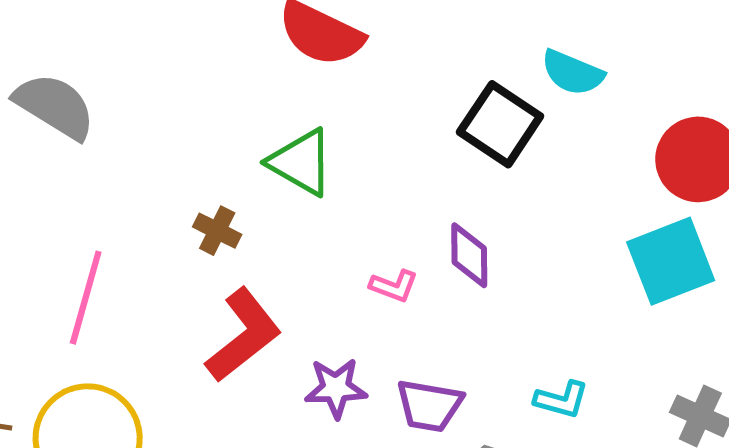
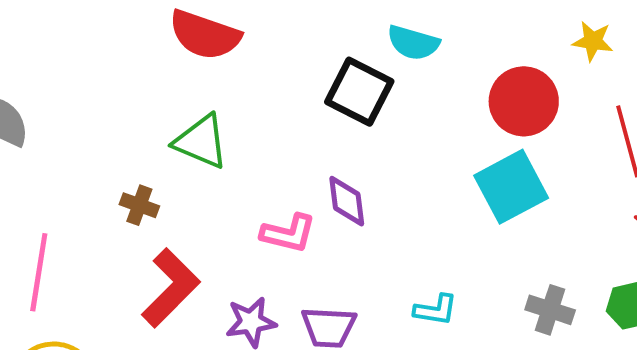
pink L-shape: (394, 286) -> (288, 233), size x1.4

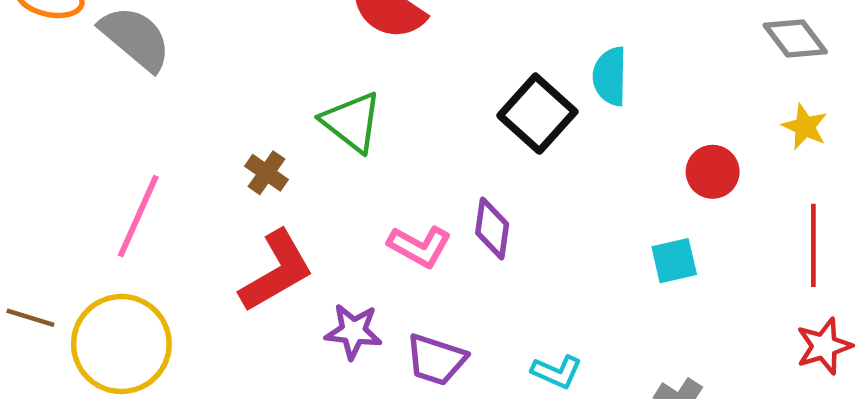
cyan semicircle: (413, 43) -> (610, 76), turned 60
red circle: (524, 101) -> (713, 172), size x0.7
cyan square: (511, 187) -> (674, 261), size x0.6

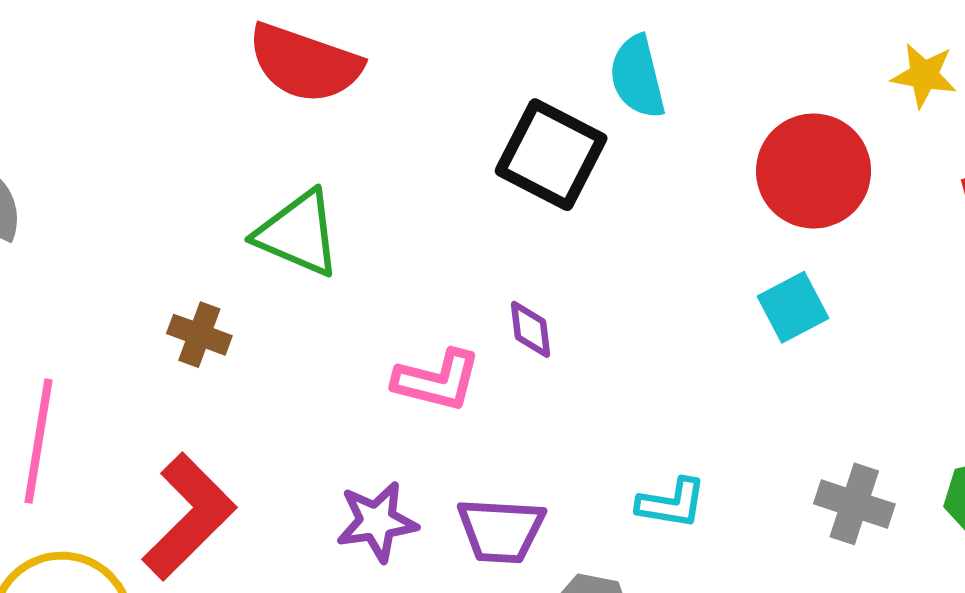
red circle: (713, 172) -> (814, 171), size x1.5
purple diamond: (492, 228) -> (530, 329), size x0.7
red L-shape: (276, 271) -> (189, 517), moved

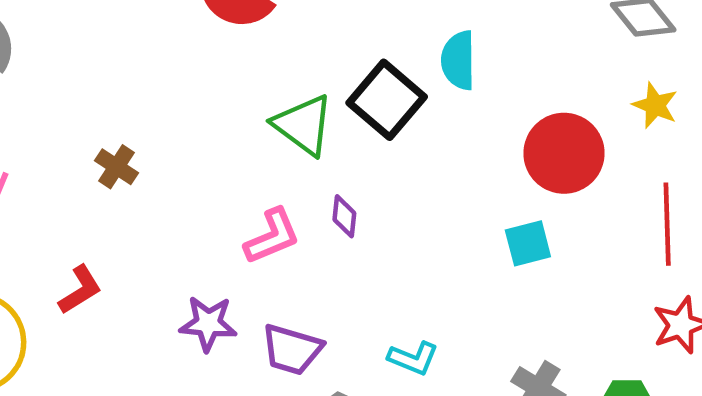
green triangle: (298, 234) -> (303, 125), moved
pink L-shape: (437, 380) -> (272, 236), turned -50
red L-shape: (189, 517) -> (80, 290), size x0.6

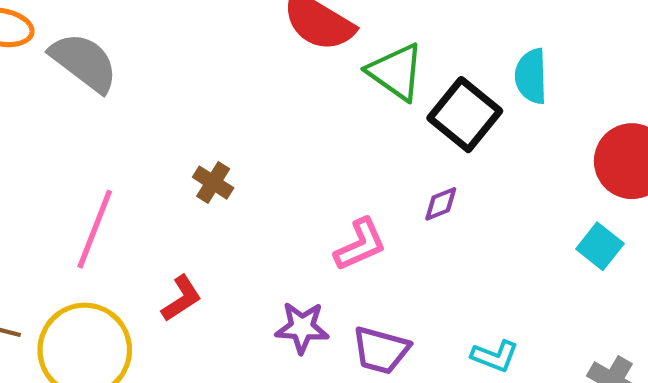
green triangle: (303, 125) -> (396, 72), moved
purple diamond: (344, 216) -> (441, 204), moved, turned 63
cyan square: (528, 243) -> (600, 246), turned -36

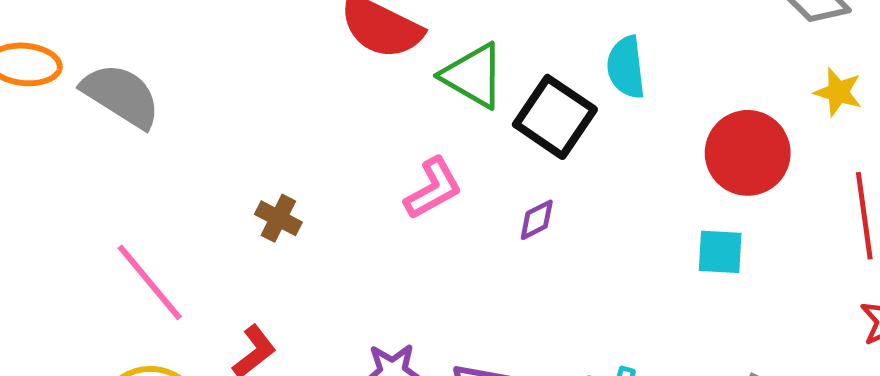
pink line: (95, 229) -> (150, 282), turned -56
pink L-shape: (360, 245) -> (433, 188), moved
cyan square: (600, 246) -> (720, 252), turned -30

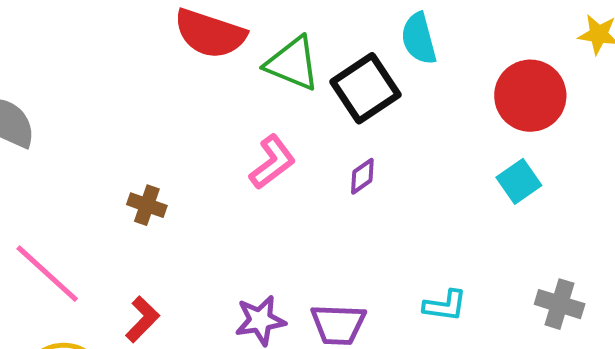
black square: (555, 117) -> (366, 88), turned 30
cyan square: (720, 252) -> (519, 181), turned -30

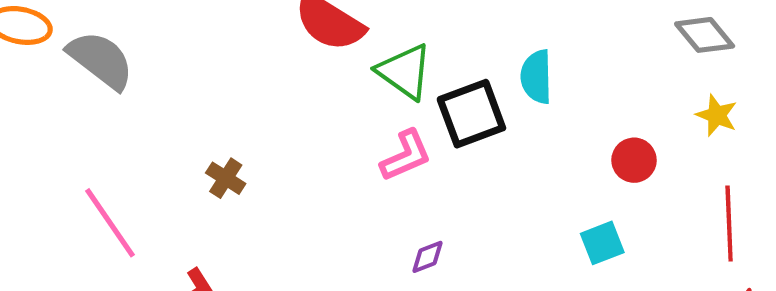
red circle: (530, 96) -> (634, 160), size x0.6
pink L-shape: (272, 162) -> (406, 156), moved
purple diamond: (362, 176) -> (427, 257), moved

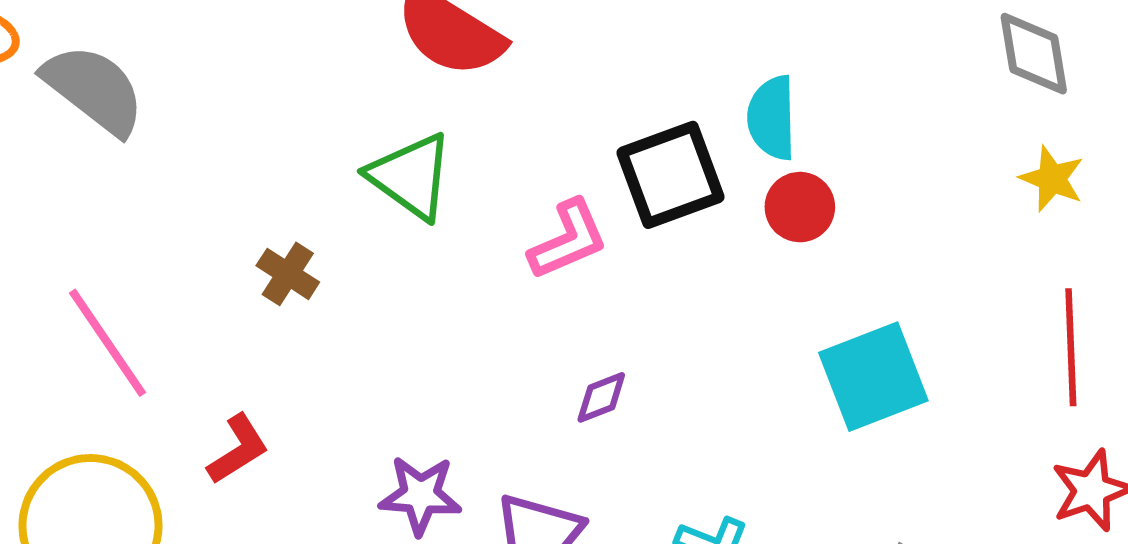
gray diamond: (705, 35) -> (1034, 54), turned 30
green triangle: (405, 72) -> (411, 176), moved
red circle: (634, 160) -> (800, 207), moved
cyan square: (602, 243) -> (873, 377), size x1.6

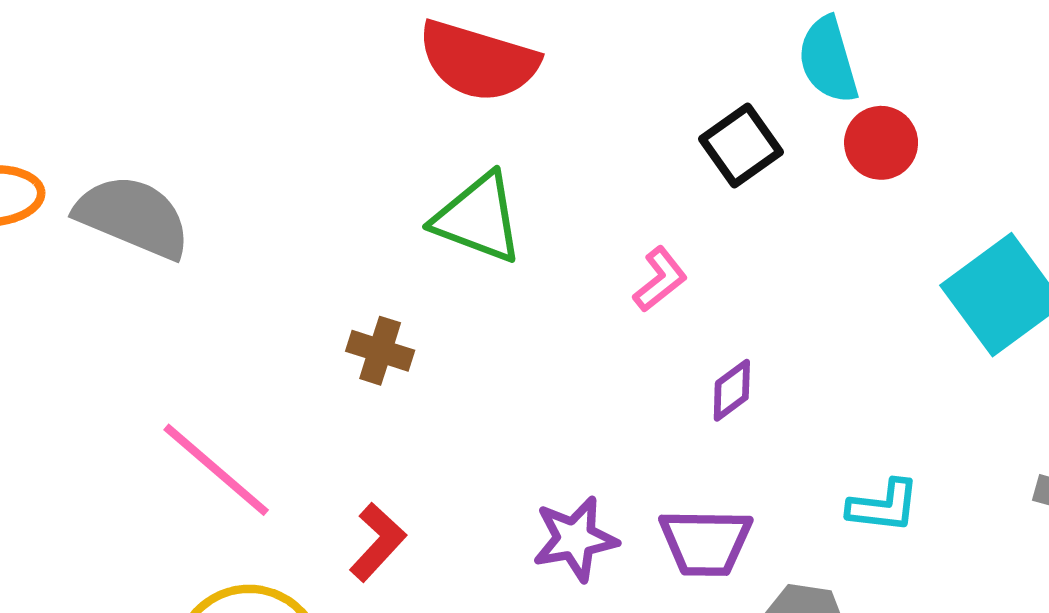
black square: (670, 175) -> (741, 146), size x0.7
pink L-shape: (568, 240) -> (660, 279), moved, size x0.7

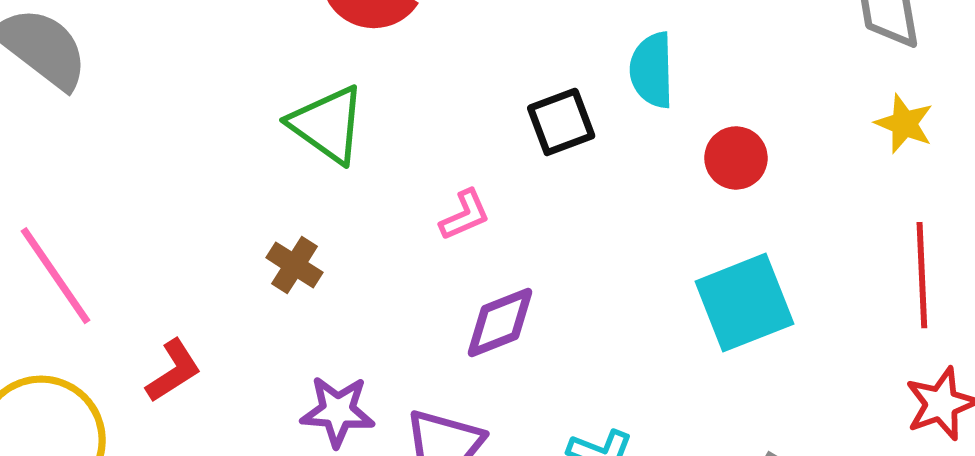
red circle: (881, 143) -> (736, 158), moved
brown cross: (380, 351) -> (295, 265), moved
purple diamond: (732, 390) -> (500, 322), size x1.5

